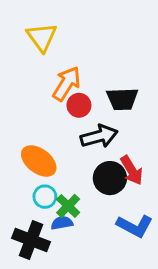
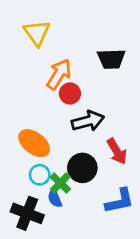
black trapezoid: (122, 99) -> (111, 59), moved
black circle: (110, 178) -> (82, 168), moved
blue semicircle: (62, 223) -> (55, 198), turned -102
blue L-shape: (135, 226) -> (120, 201), turned -40

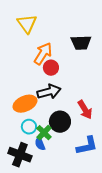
black arrow: (88, 121) -> (49, 92), moved
orange ellipse: (34, 143) -> (25, 104), turned -60

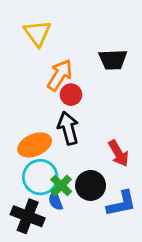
black arrow: (49, 92) -> (68, 128), turned -90
black circle: (60, 122) -> (91, 185), moved
cyan circle: (29, 127) -> (40, 177), size x1.6

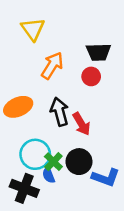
red circle: (71, 95) -> (91, 76), moved
orange ellipse: (35, 145) -> (18, 107), moved
red arrow: (118, 153) -> (81, 124), moved
blue L-shape: (121, 204) -> (106, 177), turned 32

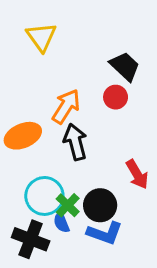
black trapezoid: (98, 52) -> (125, 66), turned -135
orange arrow: (52, 66) -> (66, 106), moved
red arrow: (81, 124) -> (137, 174), moved
blue L-shape: (106, 177) -> (105, 233), moved

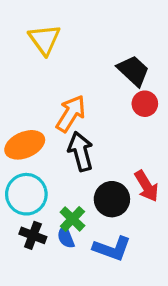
red circle: (116, 97) -> (145, 104), moved
cyan circle: (44, 196) -> (26, 194), moved
black circle: (100, 205) -> (112, 199), moved
black cross: (31, 239) -> (33, 235), moved, size x0.7

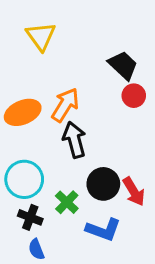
orange ellipse: (25, 145) -> (23, 112), moved
red arrow: (147, 186) -> (134, 192), moved
blue semicircle: (66, 237) -> (36, 249), moved

